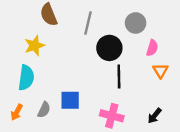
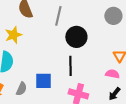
gray circle: (136, 23) -> (113, 16), moved
pink semicircle: (152, 48) -> (112, 74), moved, turned -96
black line: (119, 76) -> (70, 66), moved

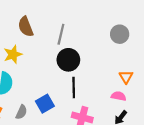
black circle: (76, 37) -> (68, 60), moved
blue square: (43, 81) -> (45, 104), turned -30

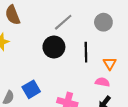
gray line: (61, 34) -> (63, 22), moved, turned 36
black line: (74, 88) -> (86, 52), moved

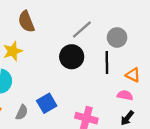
gray circle: (103, 22) -> (117, 37), moved
orange triangle: (110, 64) -> (133, 75), turned -32

